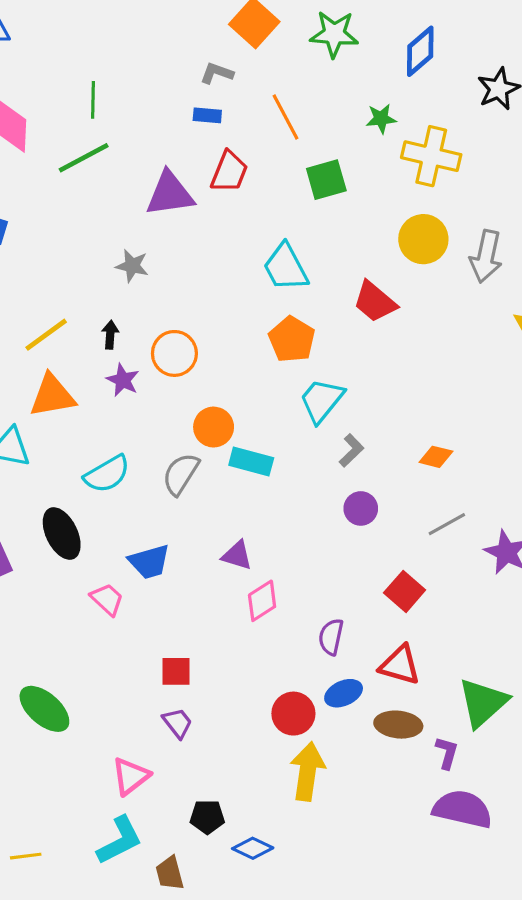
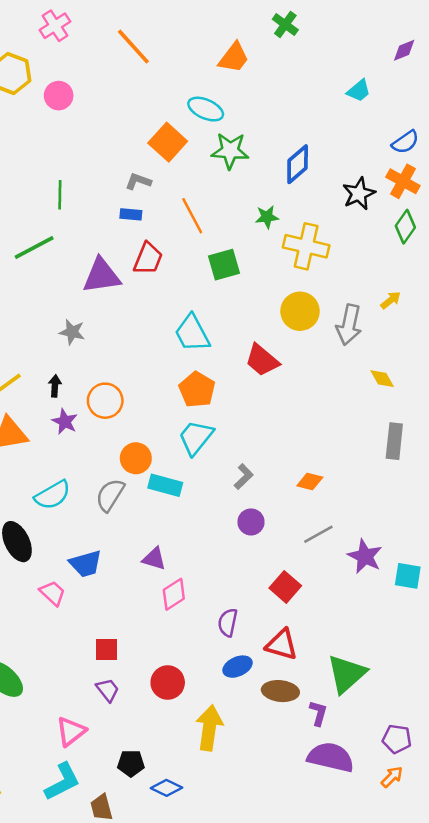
green line: (93, 100) -> (60, 195), moved
cyan trapezoid: (322, 400) -> (196, 437), moved
red circle: (293, 714) -> (168, 682), moved

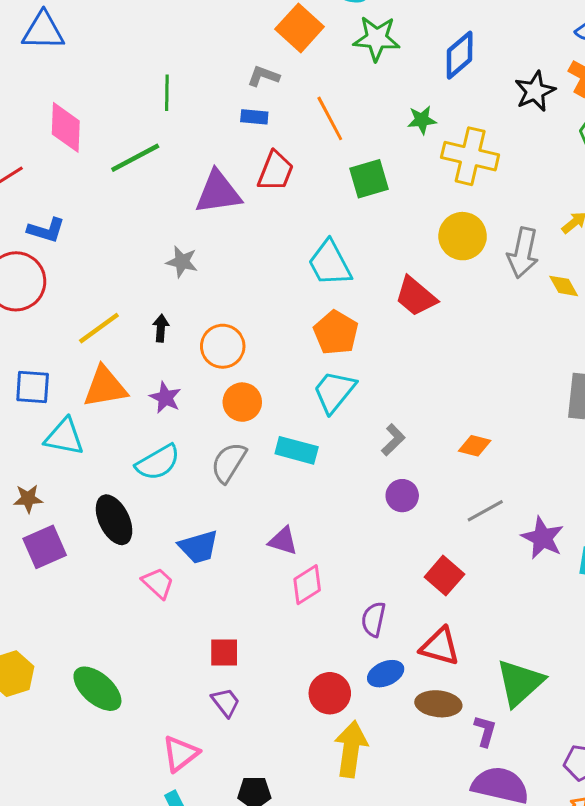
yellow diamond: (382, 379) -> (564, 286), moved
purple star: (65, 421) -> (165, 398), moved
orange circle: (136, 458) -> (242, 402), moved
red circle: (168, 682) -> (330, 693), moved

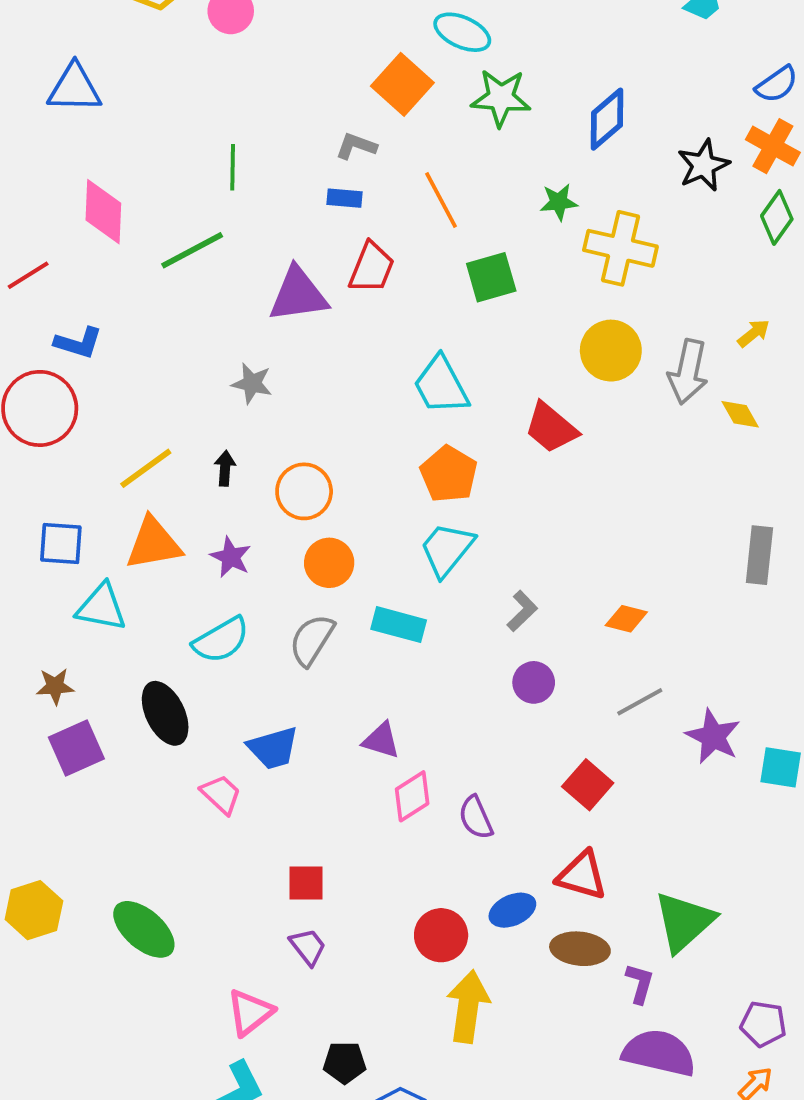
purple semicircle: (374, 619) -> (476, 818), moved, turned -36

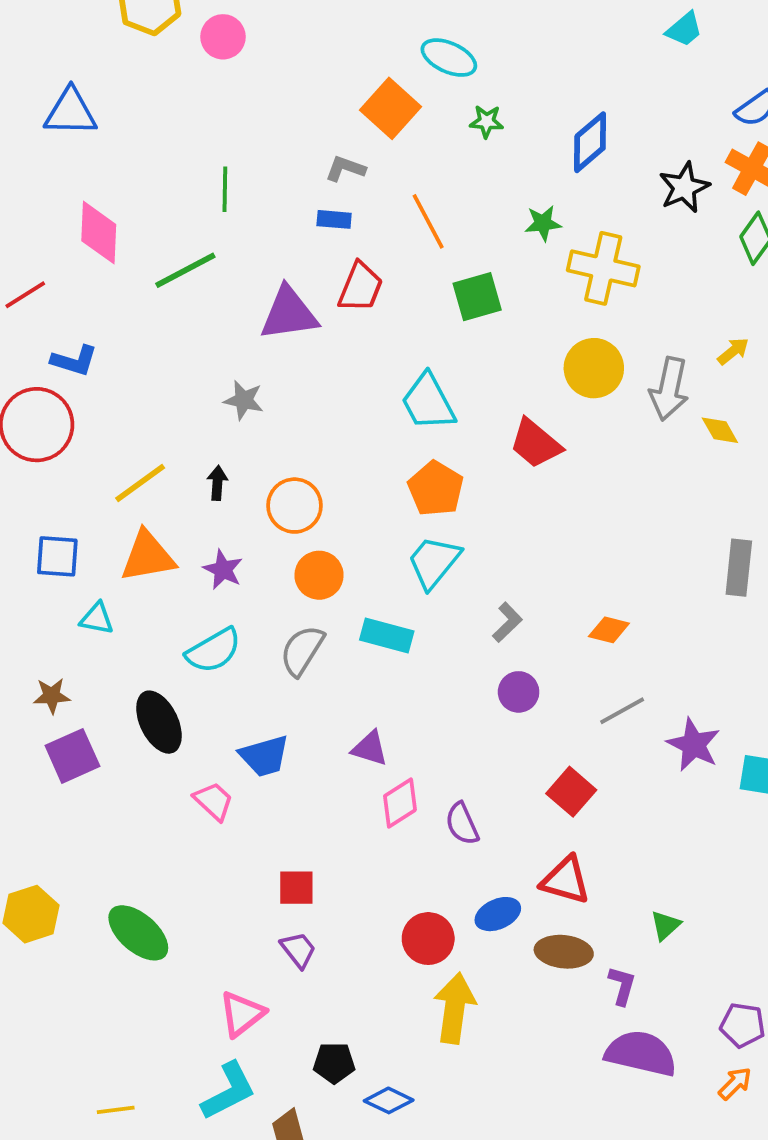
green star: (501, 98) -> (487, 122), size x0.6
cyan triangle: (101, 607) -> (97, 619), size x0.7
green triangle: (684, 922) -> (665, 925), size x0.5

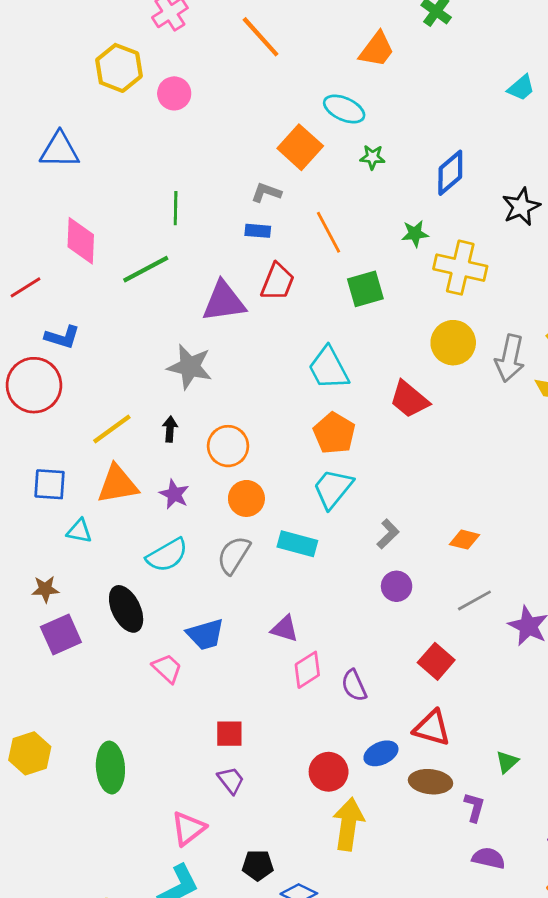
gray star: (244, 400) -> (190, 367), size x1.5
green ellipse: (138, 933) -> (110, 768), turned 45
purple semicircle: (641, 1053) -> (489, 858), size x0.6

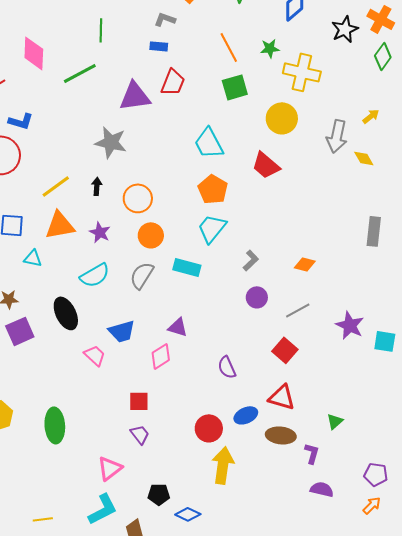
orange line: (329, 232) -> (229, 47), moved
yellow circle: (453, 343) -> (282, 118), moved
gray line: (474, 600) -> (298, 310), moved
pink diamond: (307, 670) -> (161, 356), moved

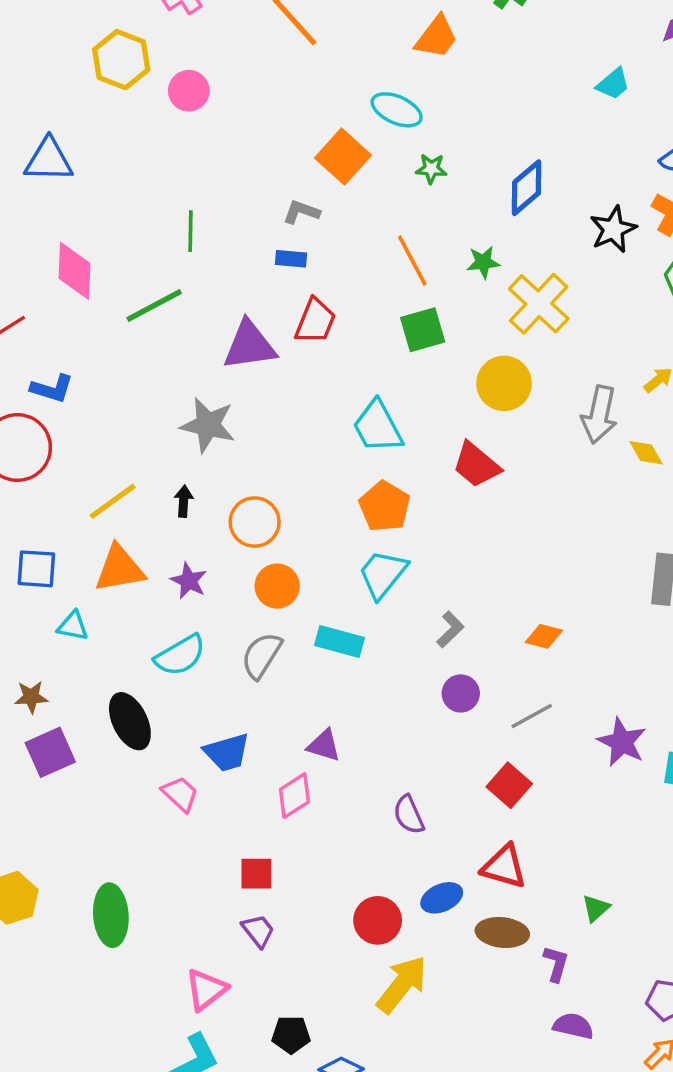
yellow cross: (302, 72) -> (539, 304), turned 30
yellow arrow: (223, 465) -> (402, 984), turned 30

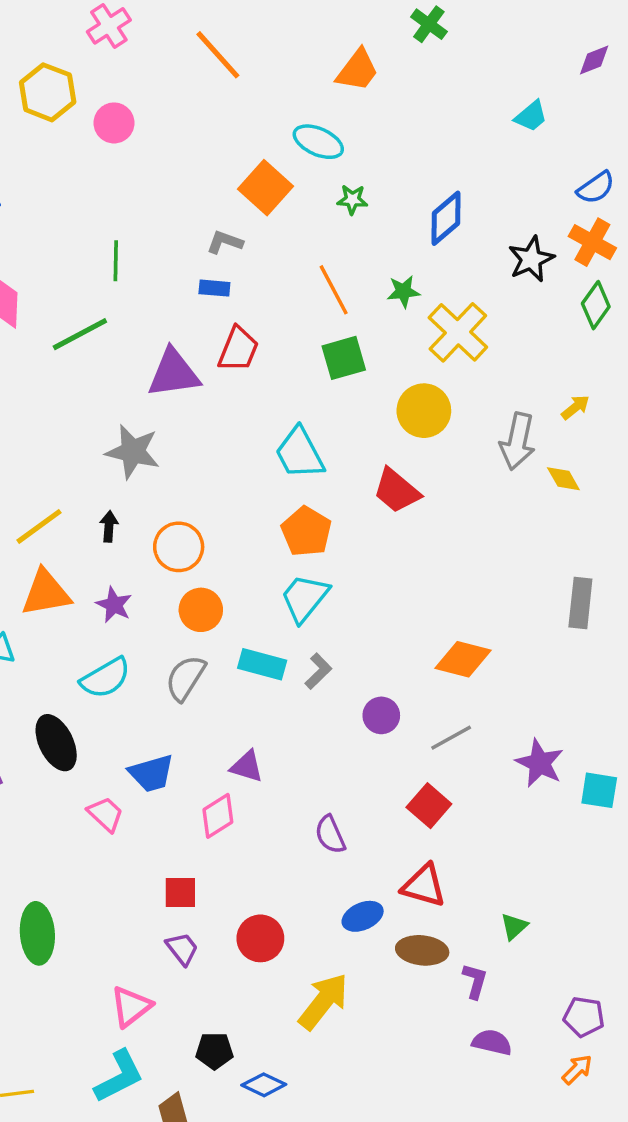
gray L-shape: (450, 629) -> (318, 671), moved
orange diamond: (544, 636) -> (463, 659), size x1.5
red circle: (378, 920) -> (260, 938), moved

